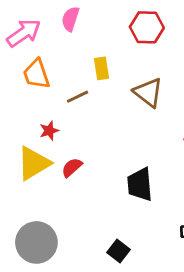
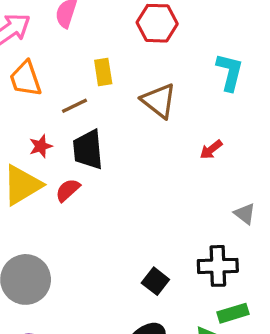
black trapezoid: (140, 184) -> (88, 150), moved
black square: (119, 251) -> (155, 281), moved

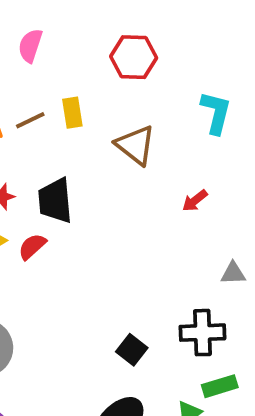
brown line: (74, 106) -> (30, 120), moved
gray triangle: (245, 214) -> (233, 273), turned -40

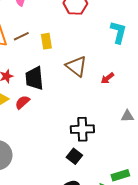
yellow rectangle: (72, 113) -> (46, 41), moved
brown triangle: (136, 145) -> (76, 66), moved
black cross: (202, 333) -> (82, 129), moved

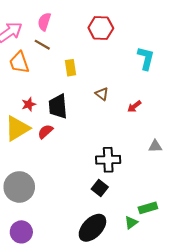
brown line: (21, 36) -> (42, 45), moved, turned 56
brown triangle: (76, 66) -> (102, 94), size x0.6

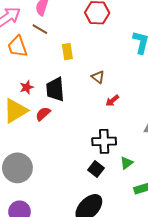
red arrow: (134, 106) -> (112, 101), moved
green triangle: (131, 223) -> (127, 163), moved

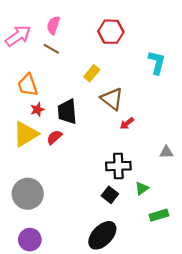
orange trapezoid: (17, 46) -> (28, 85), moved
yellow rectangle: (67, 52) -> (92, 73), moved, turned 49
brown triangle: (98, 77) -> (112, 99), size x1.6

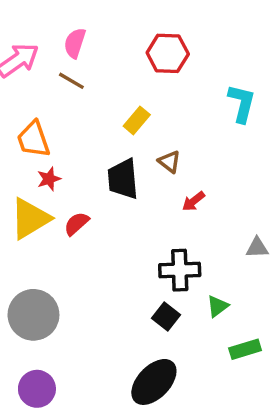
brown triangle: (112, 99) -> (169, 162), size x0.6
black trapezoid: (67, 112) -> (123, 179), moved

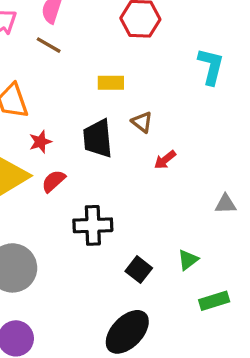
yellow rectangle: (137, 120) -> (111, 83), turned 50
red star: (49, 179) -> (40, 142), moved
black cross: (180, 270) -> (93, 225), moved

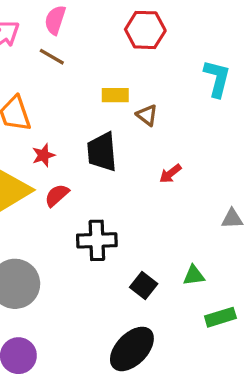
brown triangle: (142, 122) -> (147, 115), moved
green triangle: (188, 260) -> (194, 275), turned 30

